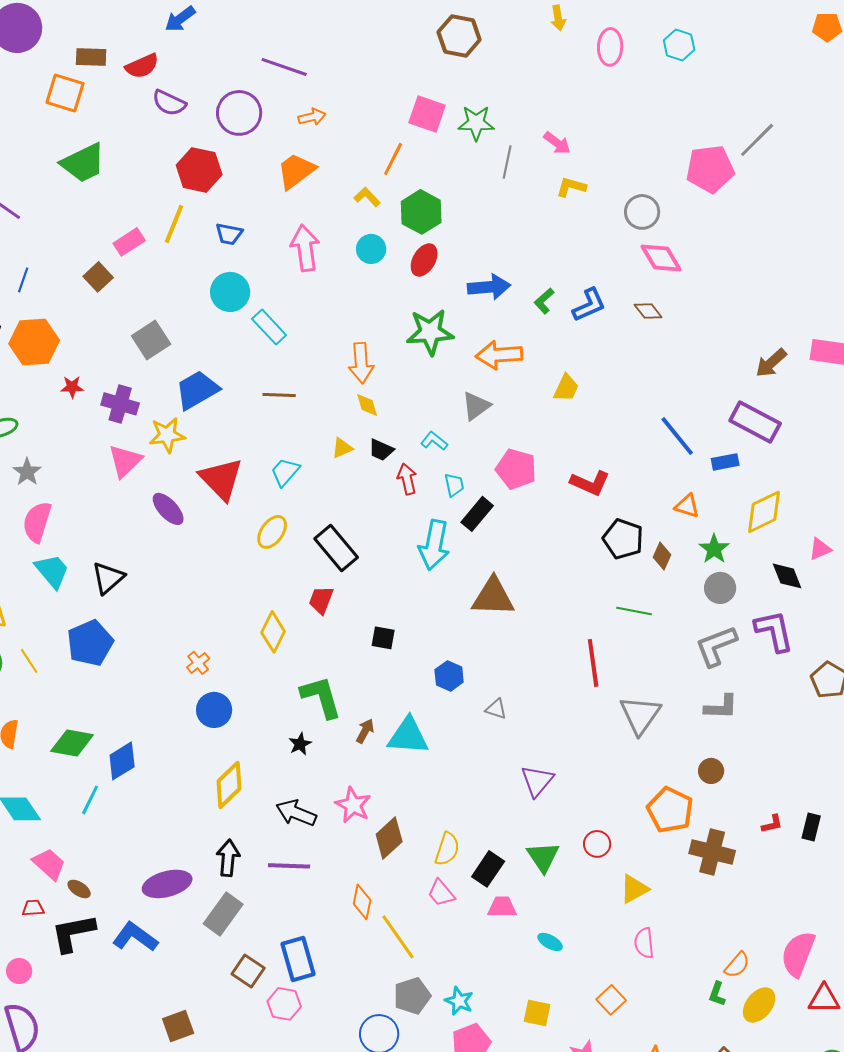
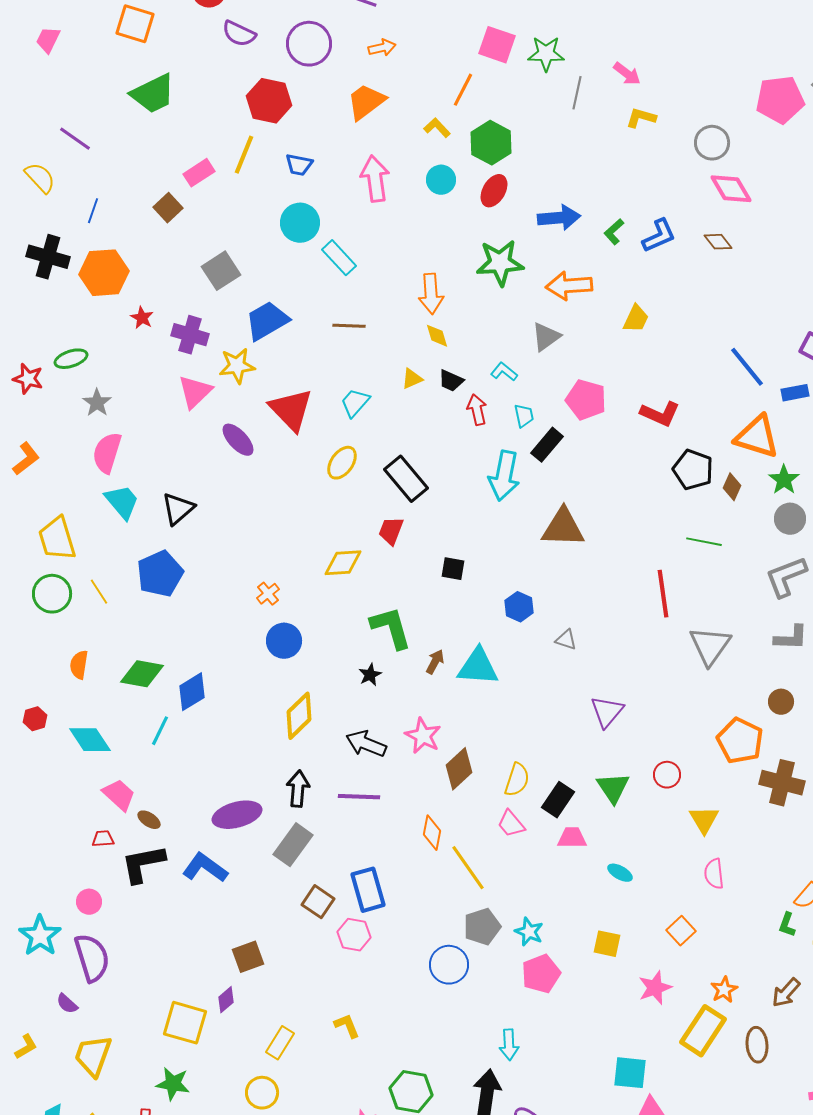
red star: (72, 387) -> (142, 318), turned 30
orange triangle: (687, 506) -> (757, 437), size x1.8
yellow diamond: (273, 632) -> (343, 563), turned 60
yellow triangle: (634, 889) -> (704, 820), turned -32

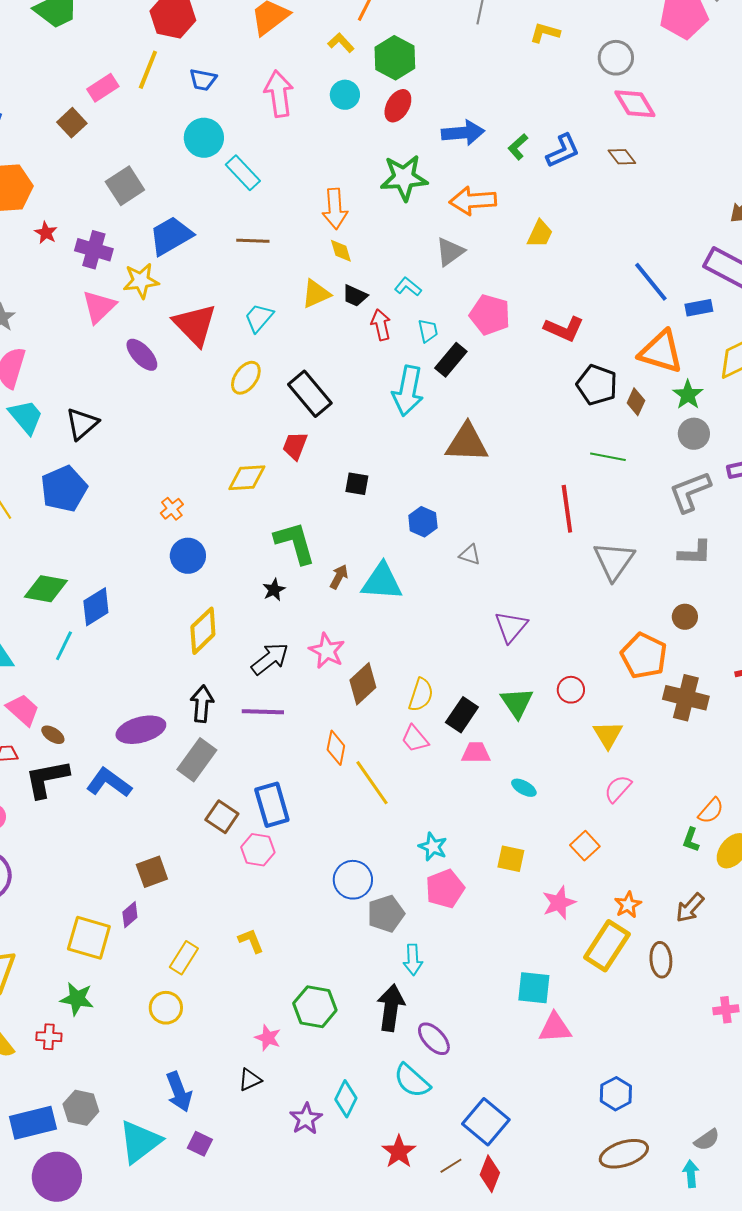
yellow triangle: (412, 379) -> (316, 294), size x1.4
black arrow: (366, 744) -> (270, 659), turned 120
pink semicircle: (714, 874) -> (618, 789), turned 48
gray pentagon: (482, 927) -> (386, 914), moved

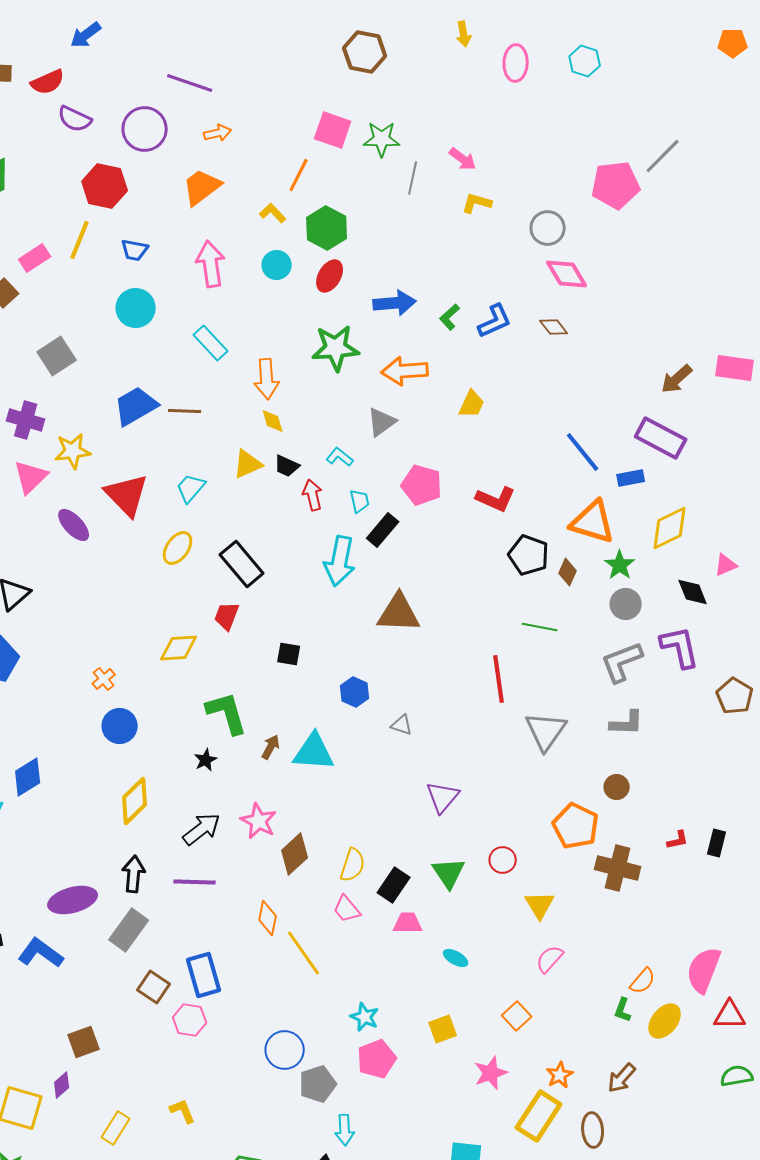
cyan rectangle: (243, 173) -> (211, 343), moved
blue trapezoid: (171, 236) -> (136, 406), moved
yellow square: (511, 859) -> (443, 1029), turned -32

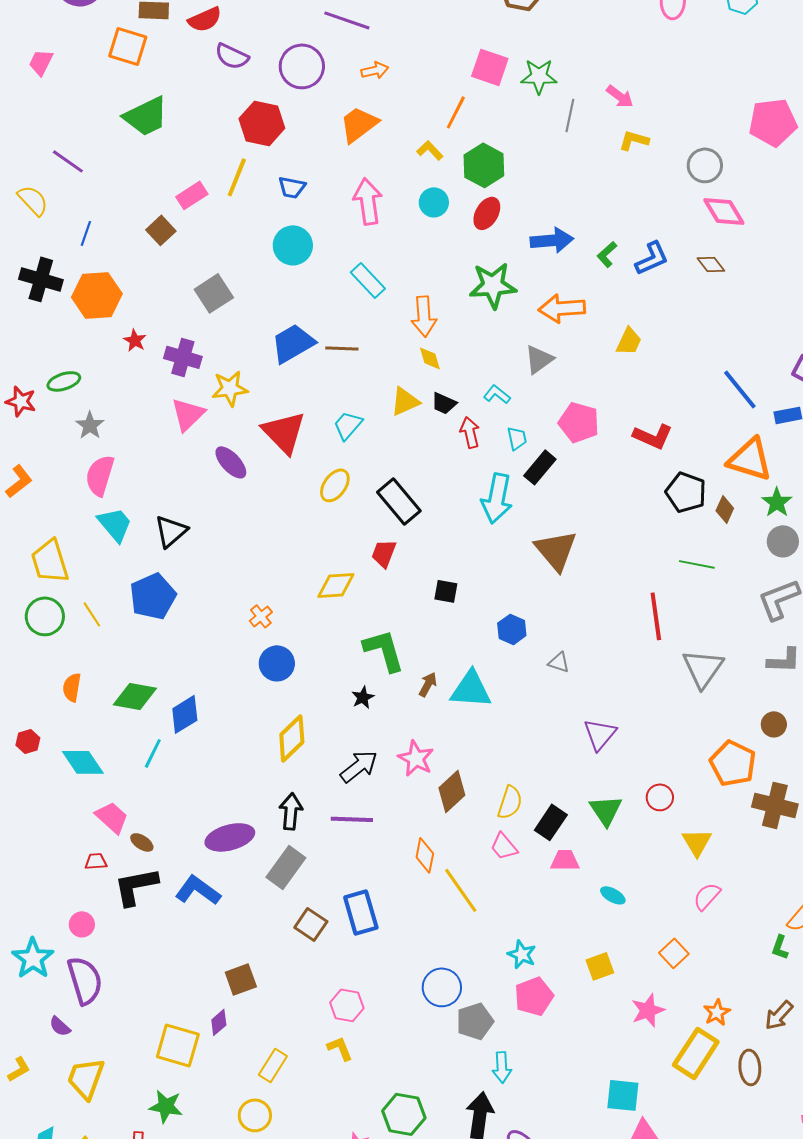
brown triangle: (399, 613) -> (556, 550), turned 48
pink hexagon: (190, 1020) -> (347, 1005), moved

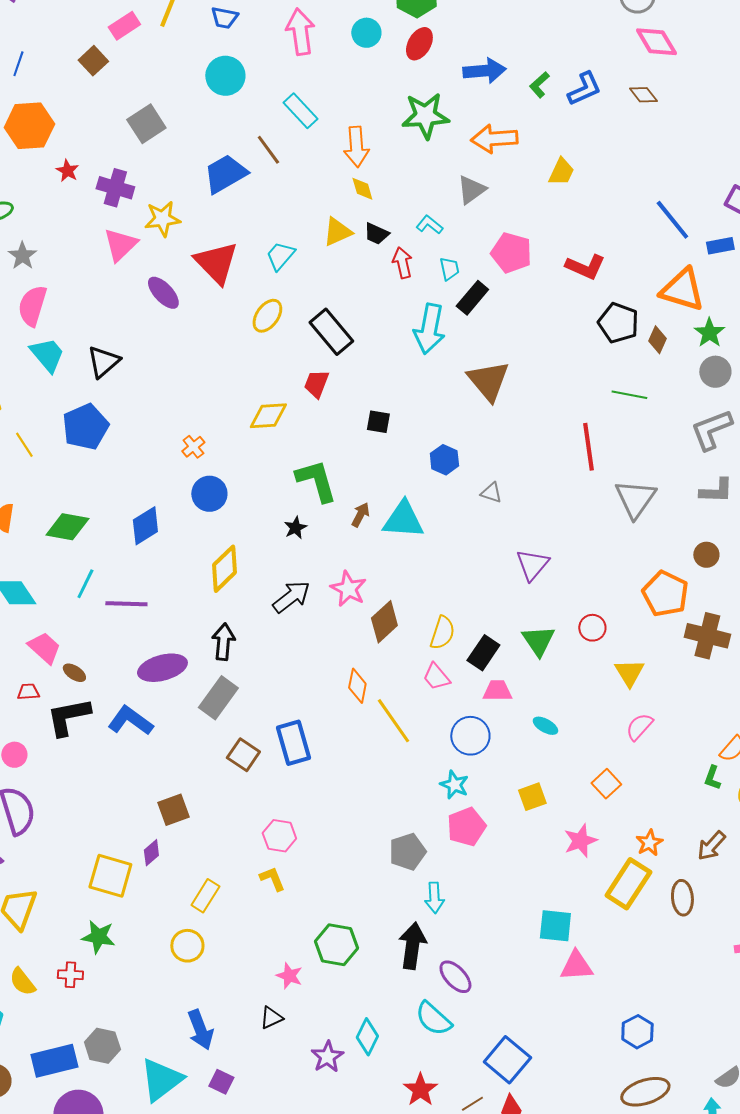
brown line: (342, 348) -> (268, 150), moved, turned 52
blue diamond: (185, 714) -> (145, 526), moved
purple line: (352, 819) -> (126, 604), moved
blue circle: (442, 987) -> (470, 736), moved

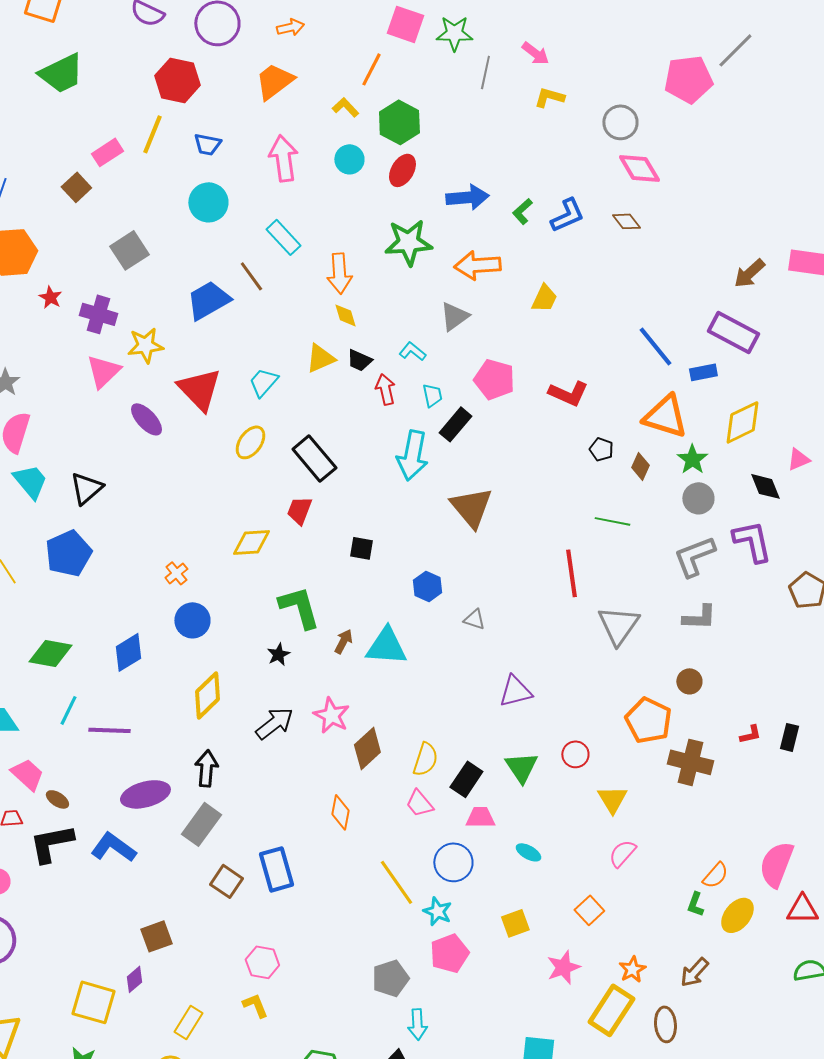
black pentagon: (618, 323) -> (601, 449), size x0.6
purple triangle: (532, 565) -> (515, 691), turned 36
yellow line: (393, 721) -> (396, 882), moved

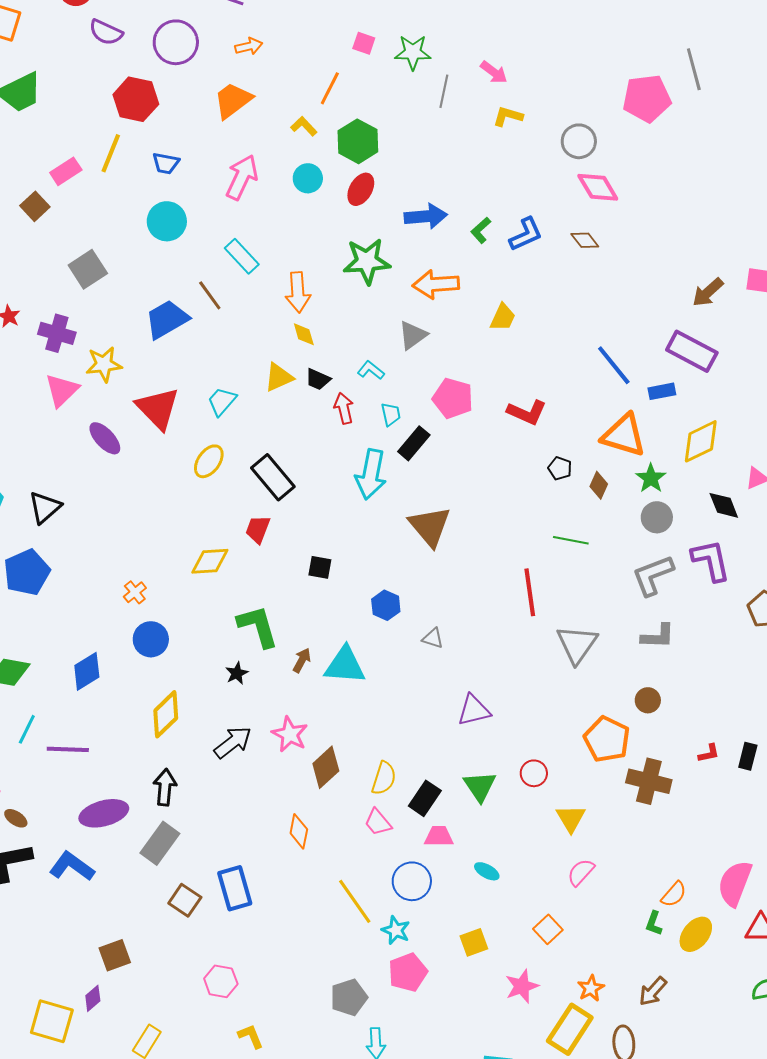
pink square: (405, 24) -> (364, 43), size x0.6
gray line: (735, 50) -> (694, 69), turned -60
pink arrow: (283, 158) -> (242, 177), turned 33
yellow L-shape: (255, 1005) -> (251, 1036), moved

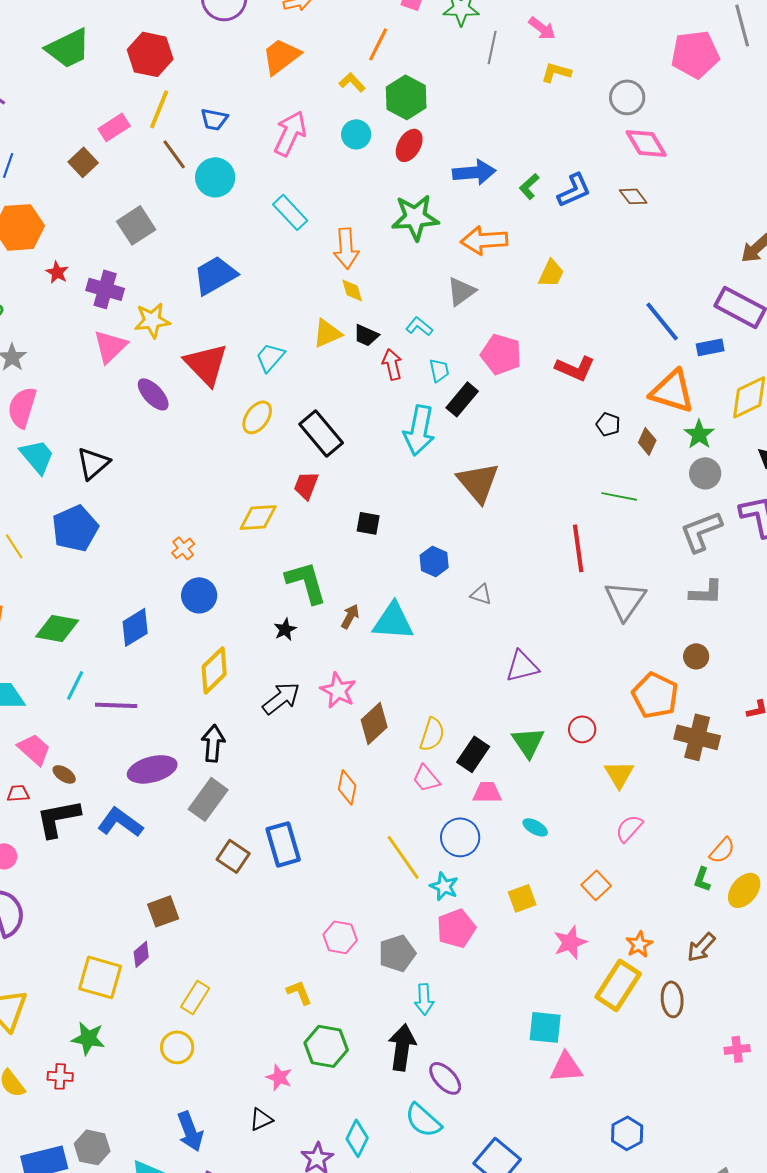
red hexagon: (136, 99) -> (150, 54), moved
brown line: (210, 295) -> (174, 154), moved
pink hexagon: (221, 981) -> (340, 937), moved

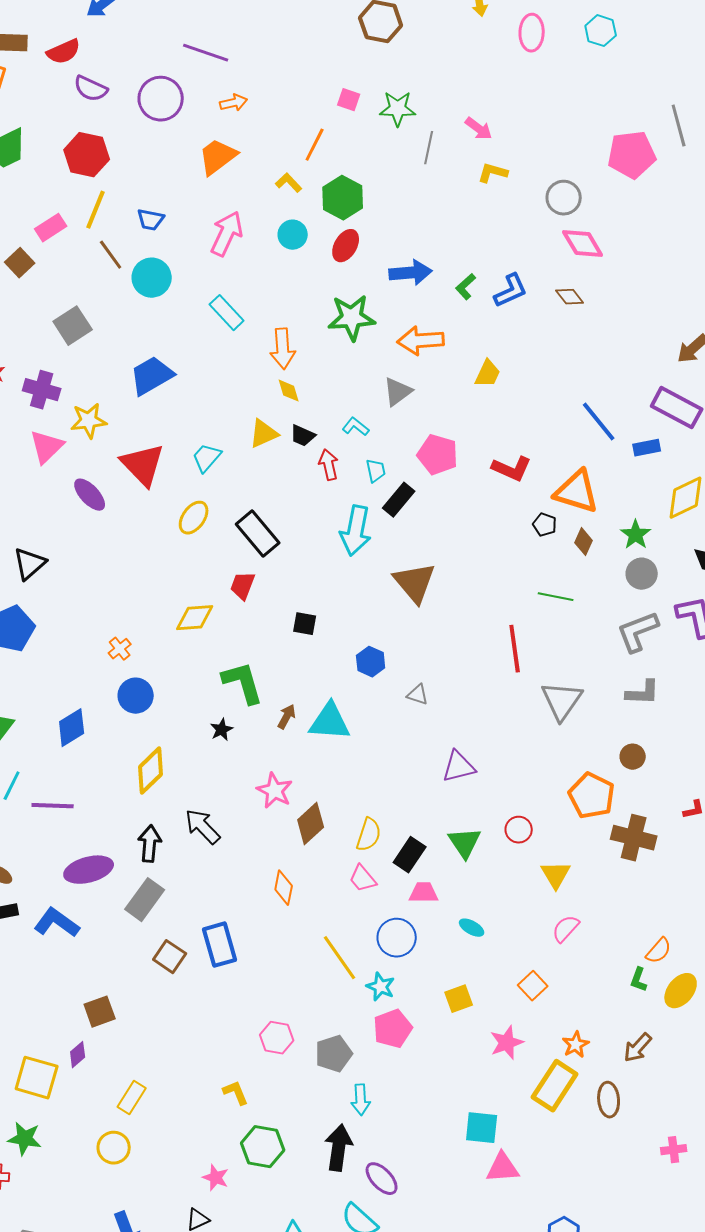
orange triangle: (672, 391) -> (577, 492), moved
black arrow: (281, 698) -> (203, 827), moved, turned -96

